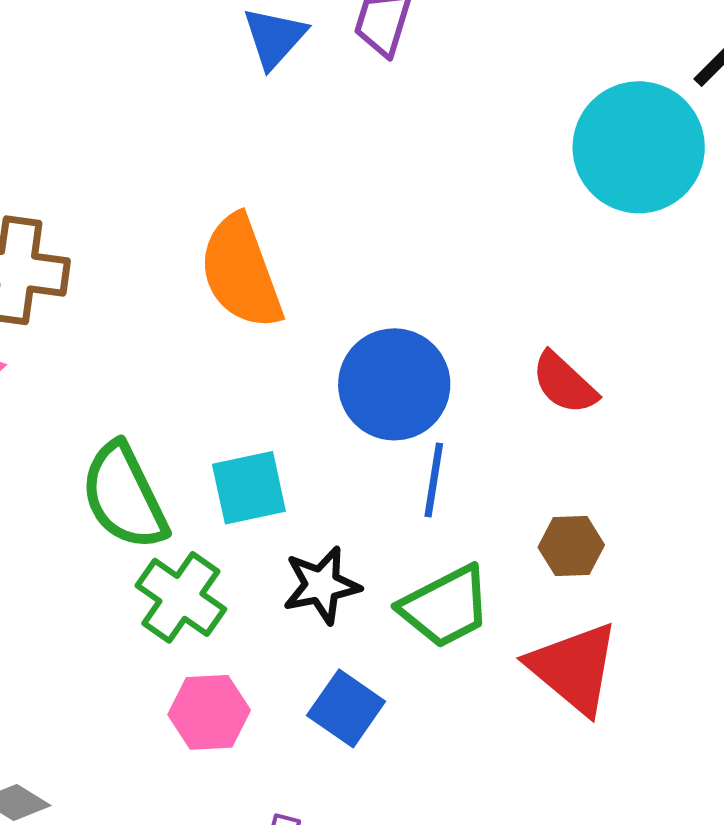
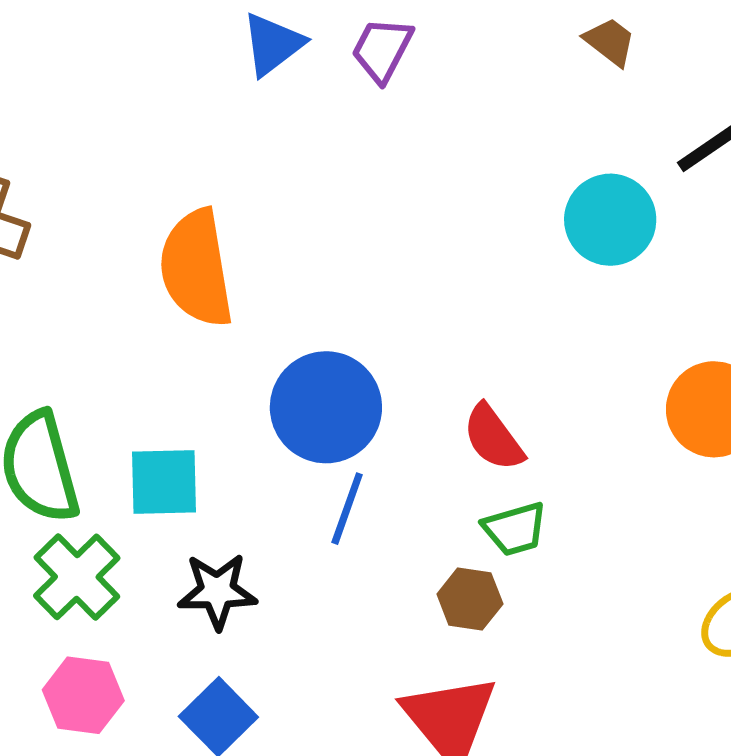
cyan circle: (639, 147) -> (610, 220), size x0.7
green trapezoid: (445, 607) -> (515, 529), moved, size x0.7

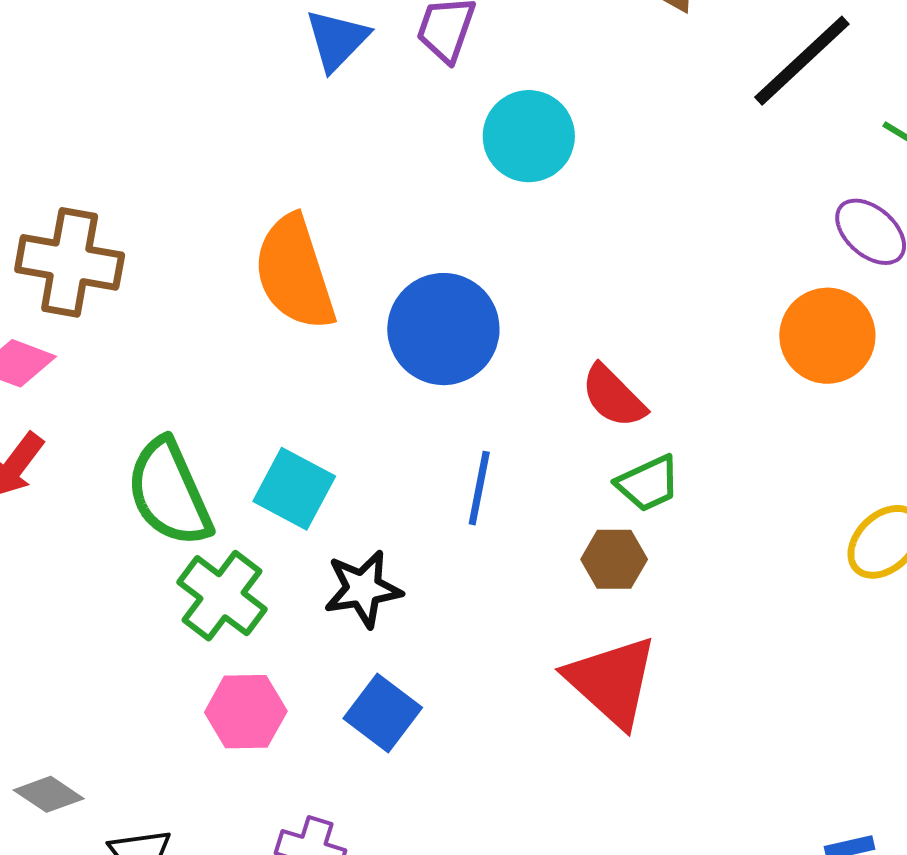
cyan circle: (610, 220) -> (529, 136), moved
blue circle: (326, 407) -> (443, 329), moved
cyan square: (164, 482) -> (294, 489), turned 38

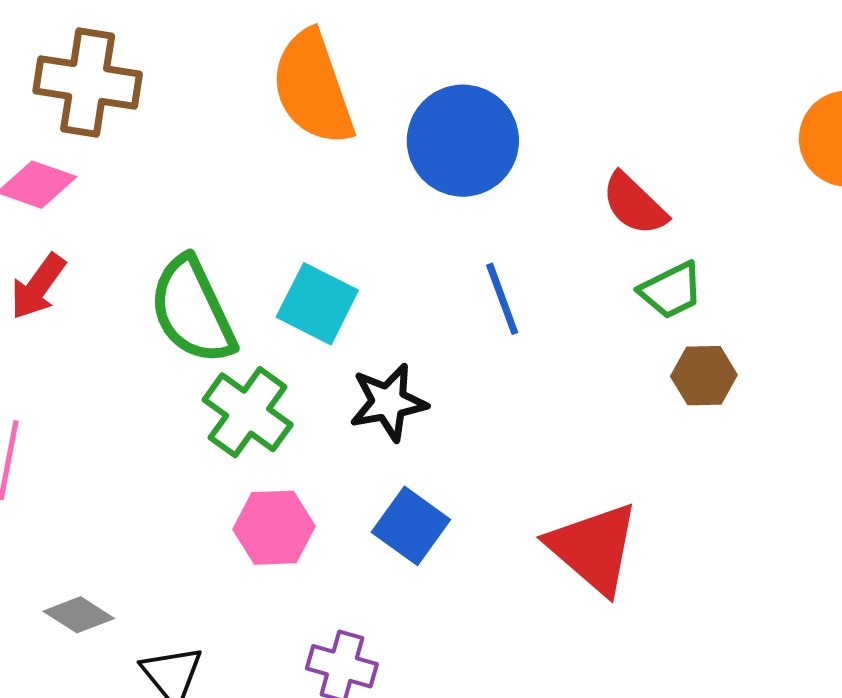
blue line: (479, 488) -> (502, 299), turned -30
brown hexagon: (614, 559) -> (704, 376), moved
red triangle: (612, 681) -> (593, 548), moved

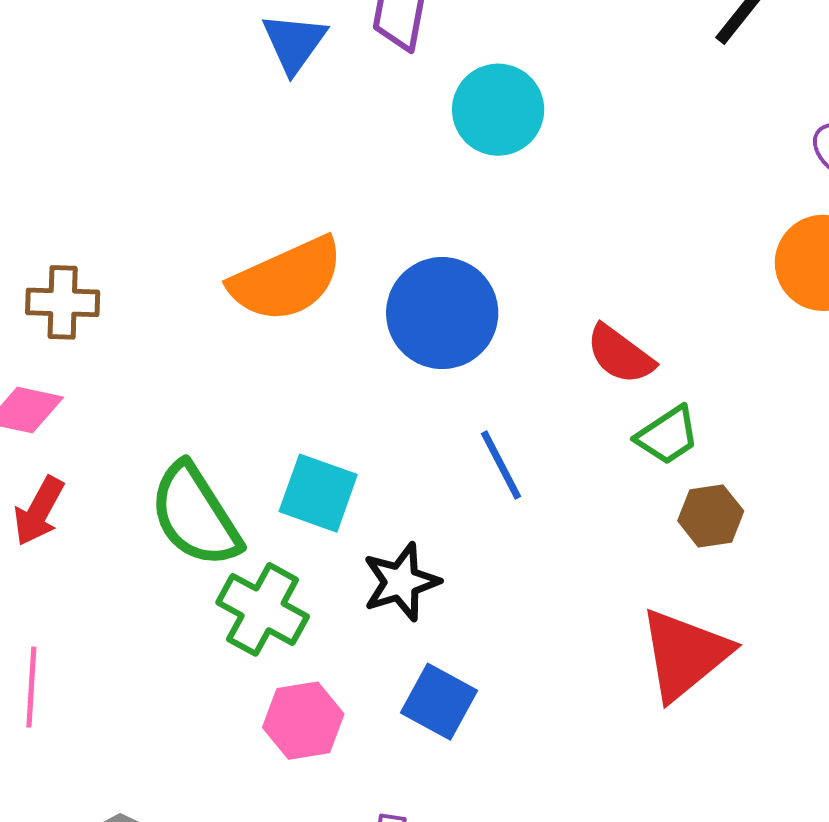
brown cross: (88, 82) -> (63, 302), size x0.7
orange semicircle: (313, 88) -> (287, 279), turned -88
red triangle: (593, 548) -> (685, 654), moved, turned 47

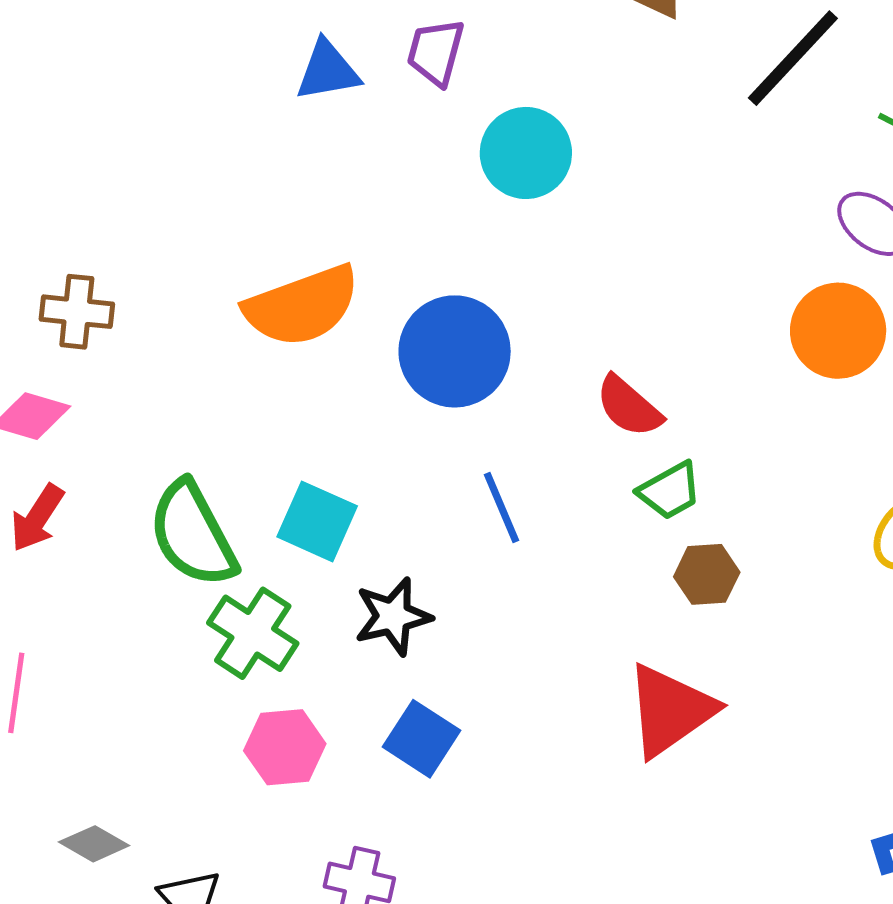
blue triangle: (294, 43) -> (328, 71), turned 40

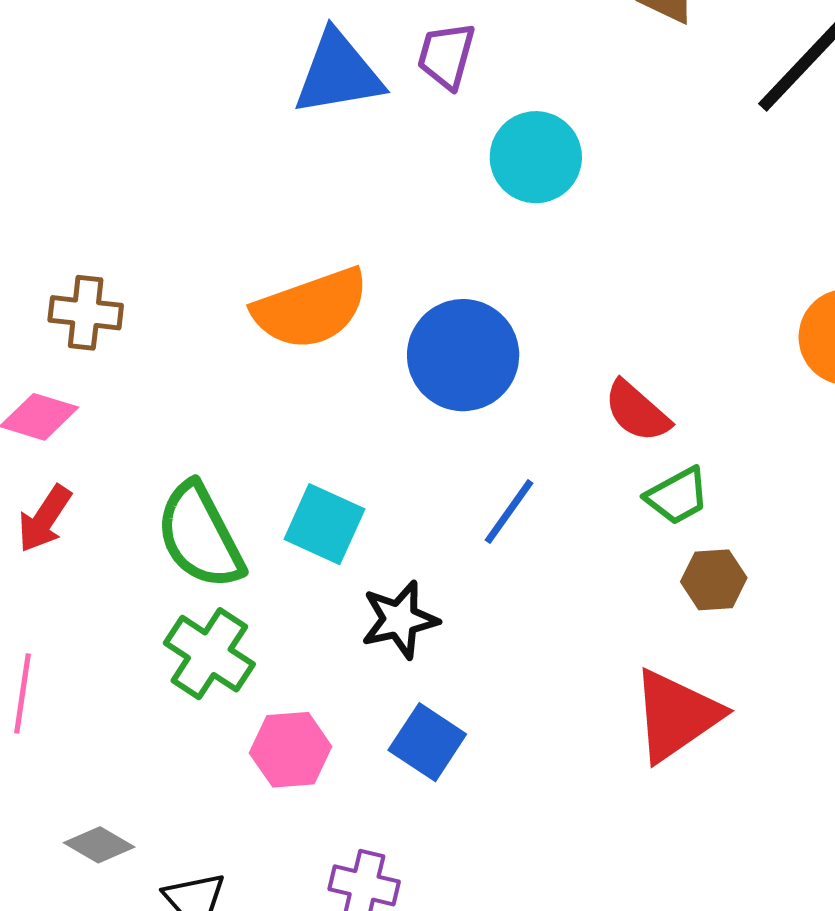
blue triangle: (328, 71) -> (338, 73), size x1.4
blue line: (502, 508) -> (509, 512), turned 58
green cross: (253, 633) -> (209, 654), moved

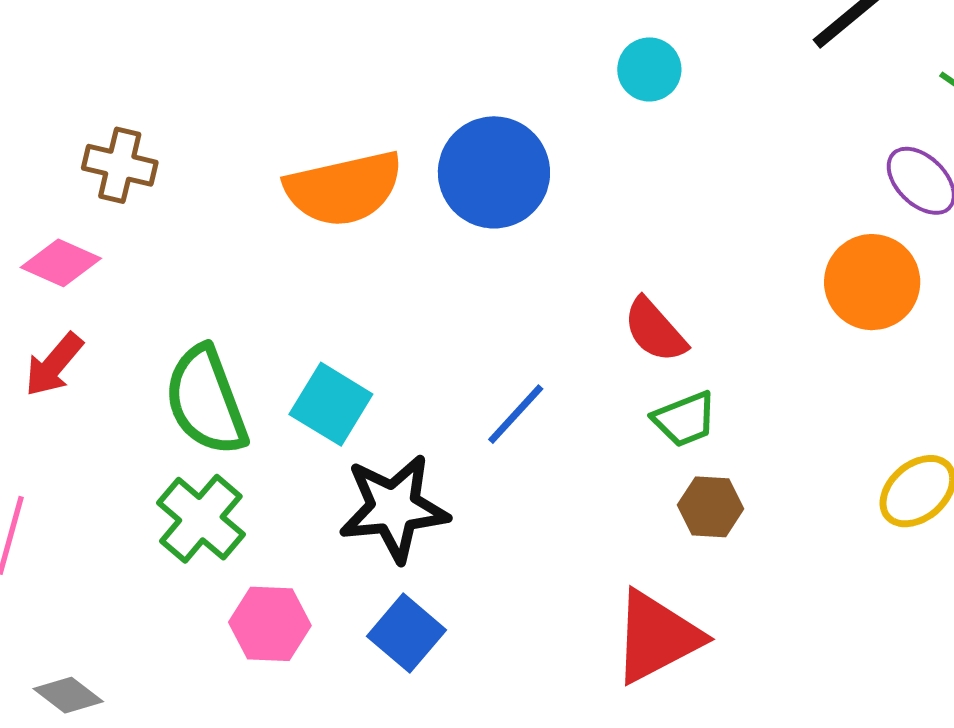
cyan circle: (536, 157) -> (649, 69), moved, size x0.7
blue circle: (463, 355) -> (494, 172), moved
black star: (400, 620) -> (394, 508), size x1.4

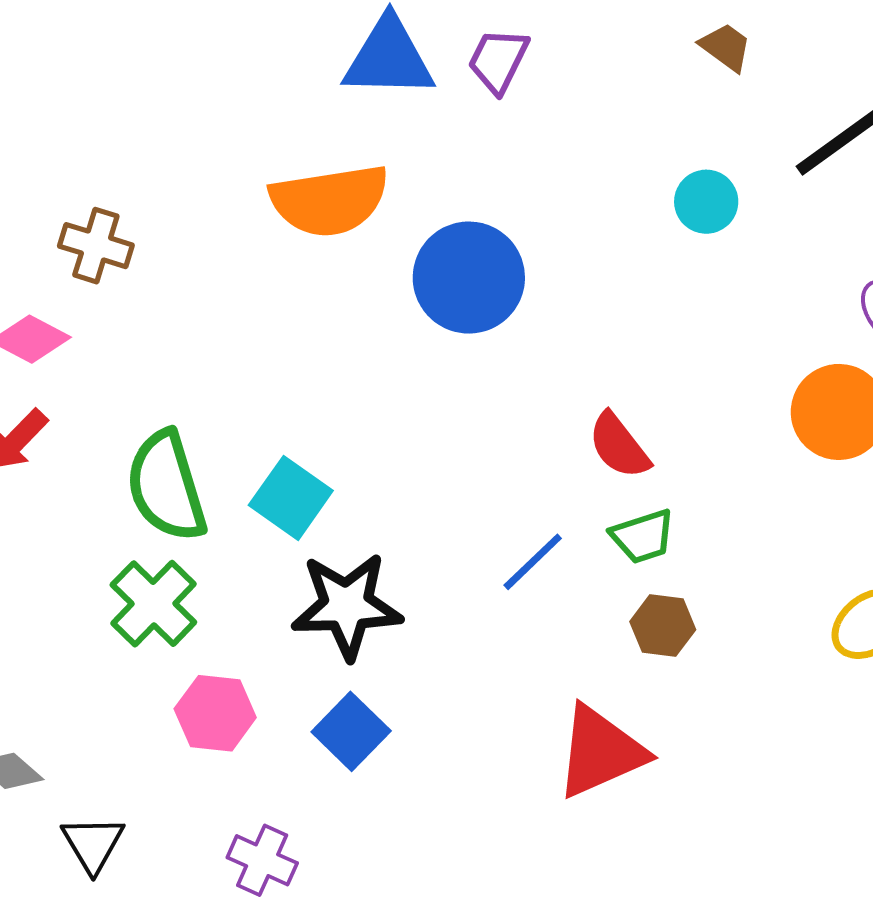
cyan circle: (649, 69) -> (706, 202), moved
orange semicircle: (344, 189) -> (329, 200), moved
blue line: (516, 414) -> (533, 562), moved

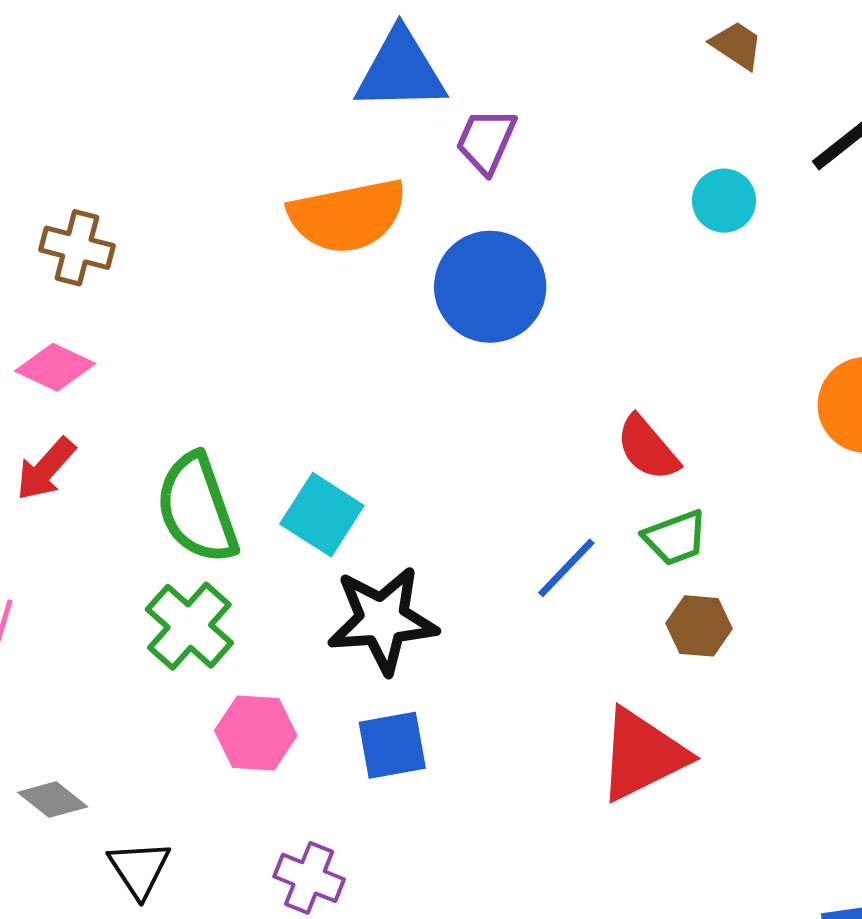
purple trapezoid: (498, 61) -> (486, 141), moved
brown cross: (96, 246) -> (77, 248), moved
blue square: (351, 731) -> (392, 745), turned 38

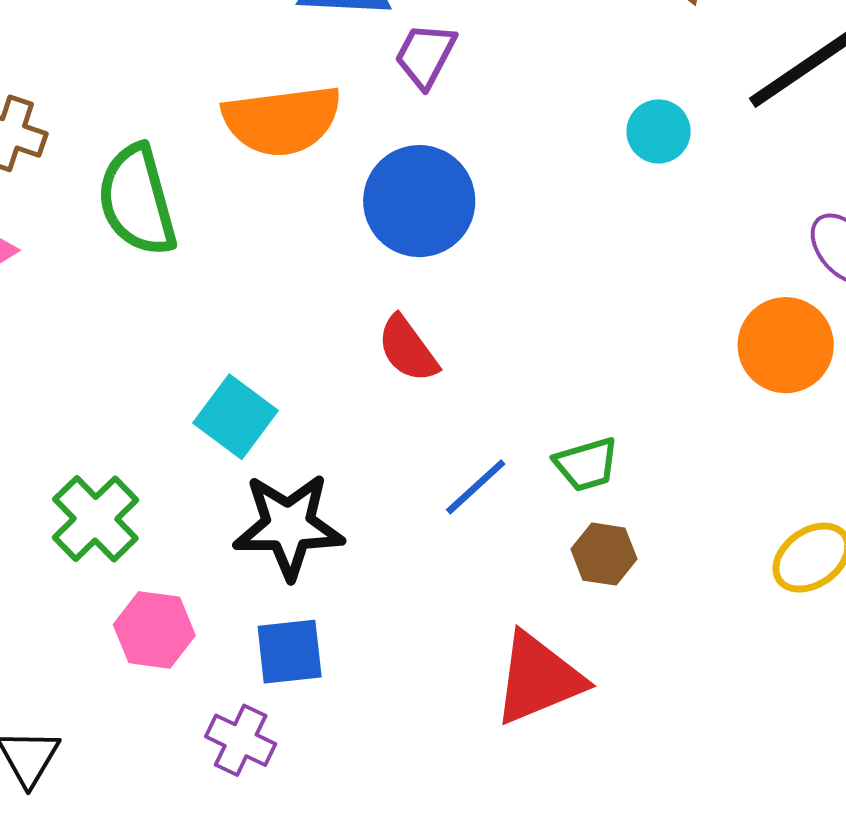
red semicircle: (647, 448) -> (408, 349), moved
green semicircle: (197, 508) -> (137, 200), moved
purple cross: (309, 878) -> (241, 740), moved

